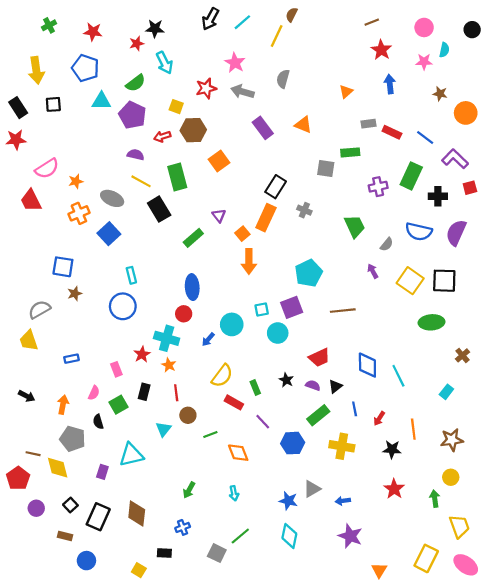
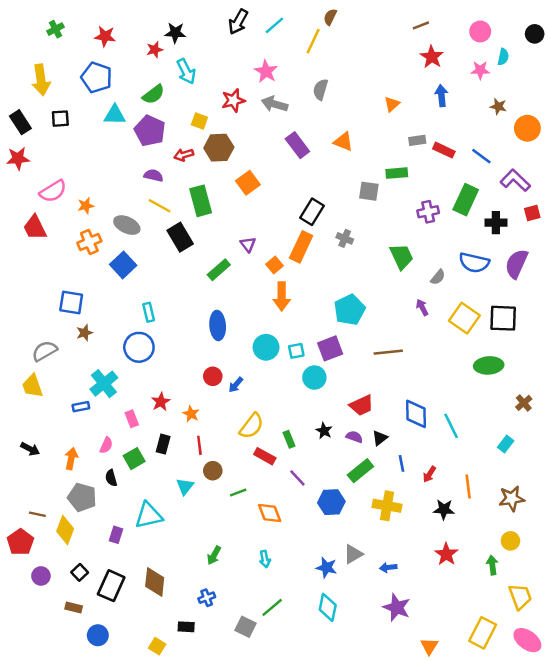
red circle: (184, 314) -> (213, 376), moved
cyan circle: (232, 324) -> (266, 347), moved
cyan cross: (167, 338) -> (104, 384), moved, turned 35
yellow diamond: (58, 468) -> (65, 530), turned 35

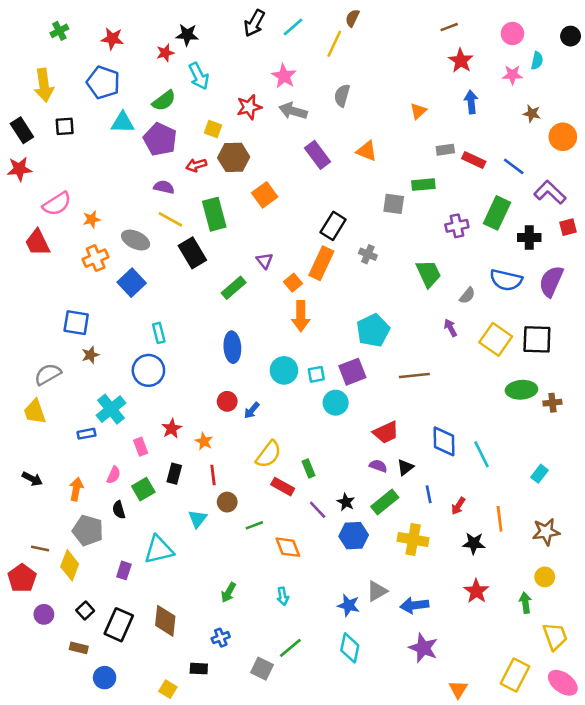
brown cross: (524, 403) -> (552, 403), moved, turned 35
black star: (324, 431) -> (346, 502), moved
blue arrow: (388, 567) -> (414, 605), size x1.5

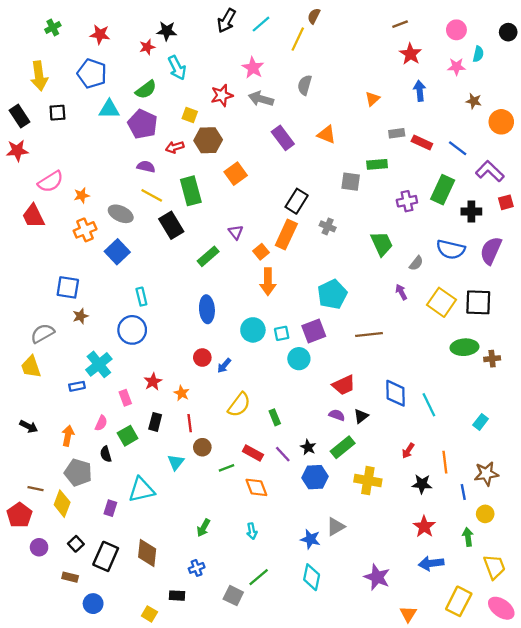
red rectangle: (283, 487) -> (253, 453), moved
blue line: (429, 494) -> (463, 492), moved
blue arrow: (414, 605) -> (431, 563), moved

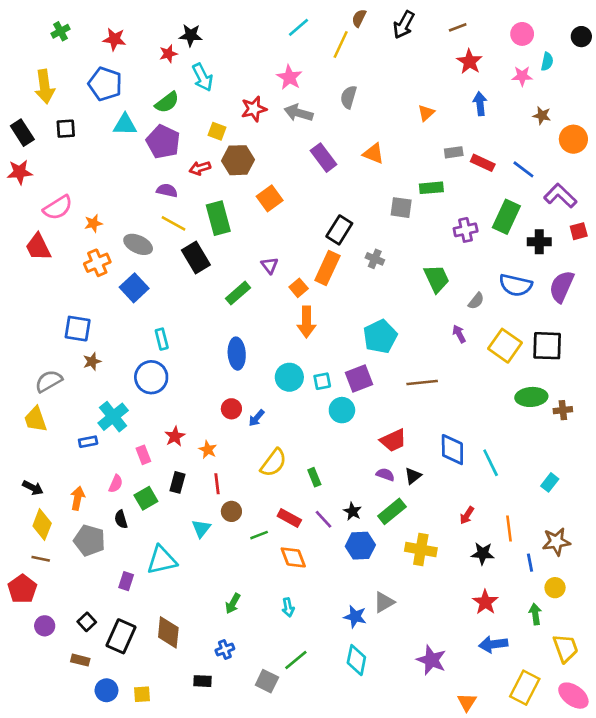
black arrow: (226, 21) -> (404, 25), moved
yellow diamond: (62, 504) -> (42, 525), moved
yellow square: (149, 614) -> (142, 694), moved, turned -35

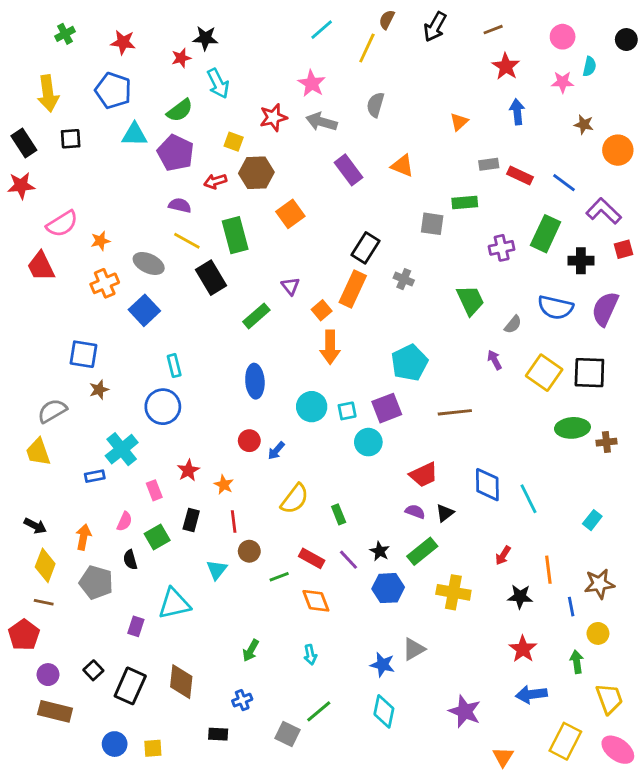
brown rectangle: (80, 660) -> (55, 711), moved, size x1.6

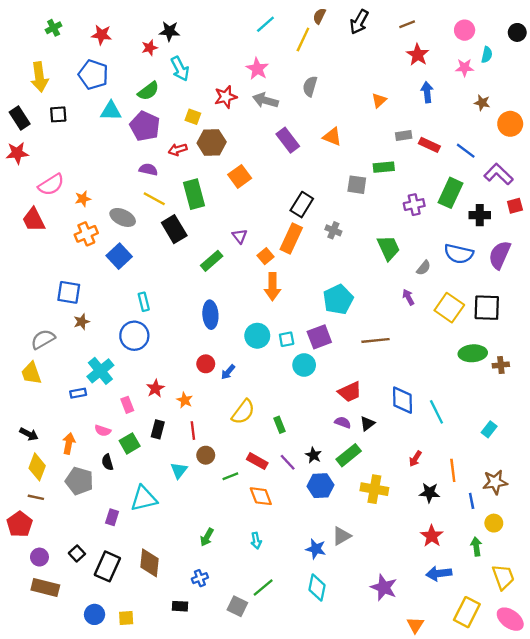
pink semicircle: (125, 521) -> (103, 431), turned 84

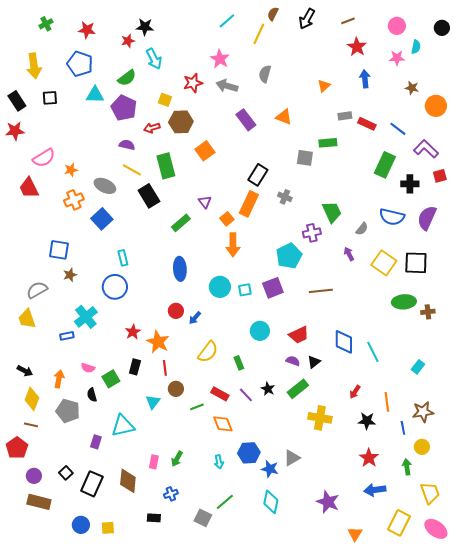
purple cross: (414, 205) -> (312, 233), moved
cyan circle: (304, 365) -> (260, 331), moved
orange star: (185, 400) -> (158, 342), size x1.6
pink rectangle: (127, 405) -> (154, 462), moved, turned 32
blue hexagon: (321, 486) -> (249, 453), moved

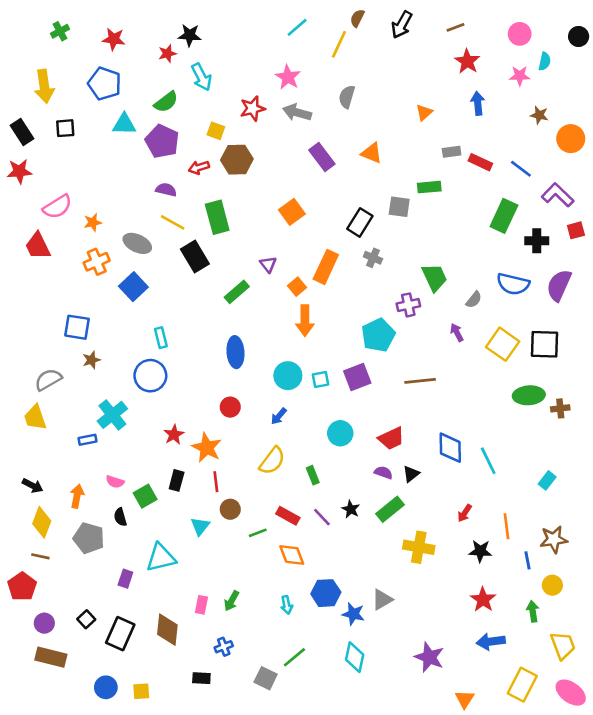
orange square: (205, 151) -> (292, 212), moved
black rectangle: (258, 175) -> (360, 222), moved
blue arrow: (195, 318) -> (279, 416), moved

